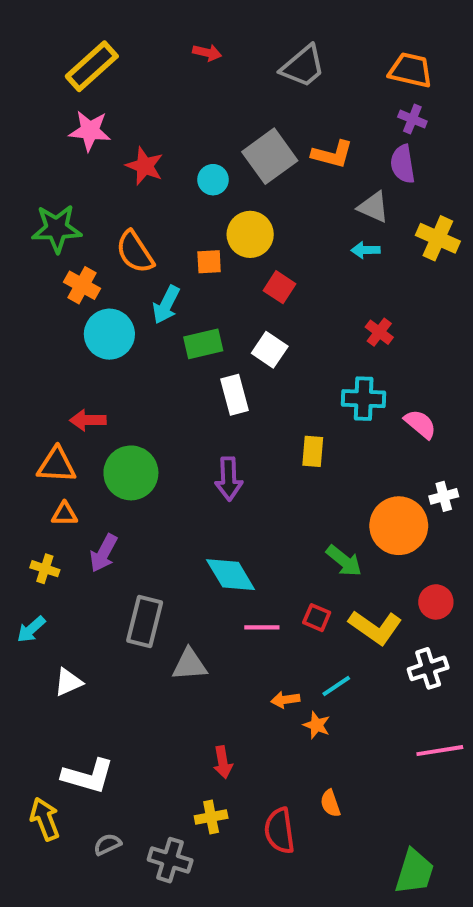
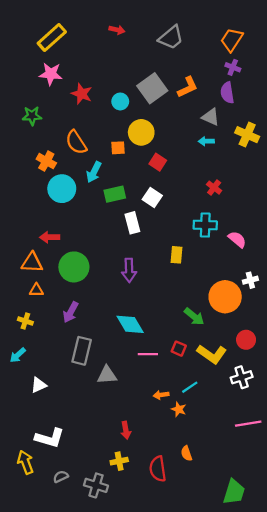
orange trapezoid: (410, 70) -> (232, 40), turned -70
orange L-shape: (332, 154) -> (188, 87), turned -40
green star: (57, 229) -> (32, 116), moved, size x0.7
purple arrow: (104, 553) -> (71, 312), moved

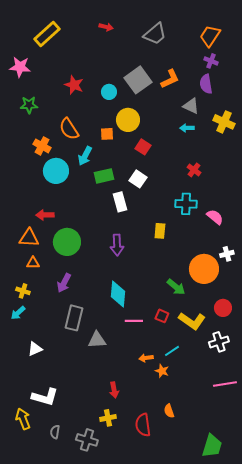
pink star: (51, 74) -> (20, 67), moved
cyan diamond: (130, 324) -> (118, 294), turned 36
cyan arrow: (18, 355) -> (18, 313), moved
gray semicircle: (61, 477) -> (55, 432), turned -56

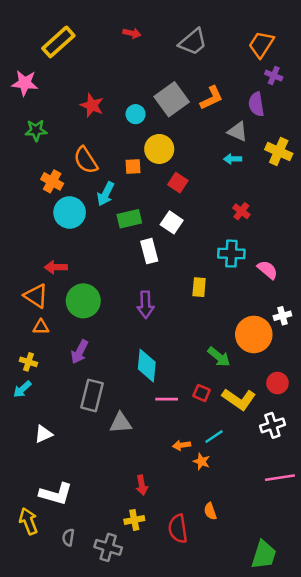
purple cross: (211, 61) -> (274, 76), moved
orange triangle: (29, 238) -> (36, 296), turned 30

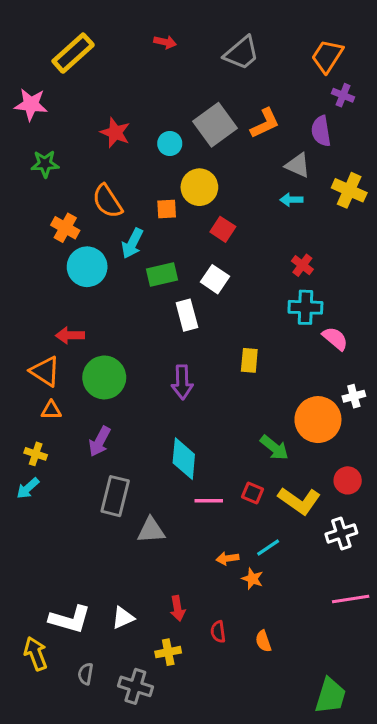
cyan cross: (231, 254) -> (305, 307), moved
white triangle: (43, 434) -> (123, 618), moved
red semicircle: (178, 529) -> (218, 632), moved, size x0.6

